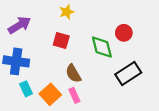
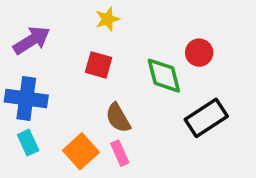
cyan rectangle: (26, 89) -> (28, 143), moved

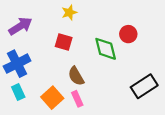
blue cross: (26, 98) -> (17, 64), turned -35
black rectangle: (206, 118) -> (144, 86), moved

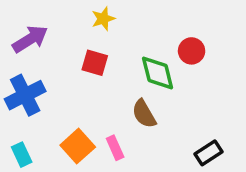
brown semicircle: (76, 76) -> (144, 114), moved
black rectangle: (144, 86) -> (209, 153), moved, size x0.7
cyan rectangle: (18, 92) -> (22, 155), moved

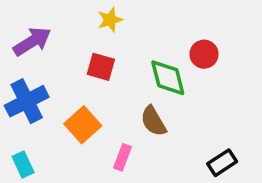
orange square: (78, 146) -> (83, 125), moved
pink rectangle: (115, 148) -> (123, 157), turned 45

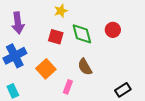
purple arrow: (32, 41) -> (18, 23), turned 115
green diamond: (168, 78) -> (82, 34), moved

